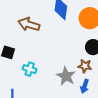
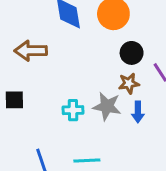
cyan cross: (30, 69) -> (73, 110), moved

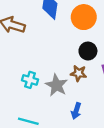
blue arrow: (138, 112) -> (76, 111), moved

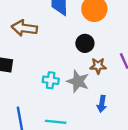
black circle: (88, 51) -> (85, 43), moved

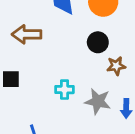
gray star: (78, 81) -> (98, 101), moved

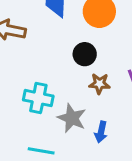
cyan cross: (65, 90) -> (38, 98), size x1.4

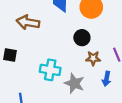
blue arrow: (101, 132) -> (106, 79), moved

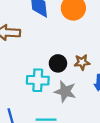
black circle: (82, 38) -> (58, 63), moved

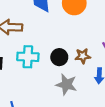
cyan cross: (38, 80) -> (28, 57), moved

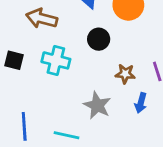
black circle: (59, 57) -> (99, 39), moved

